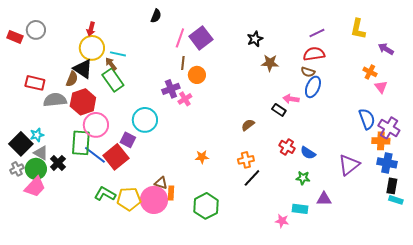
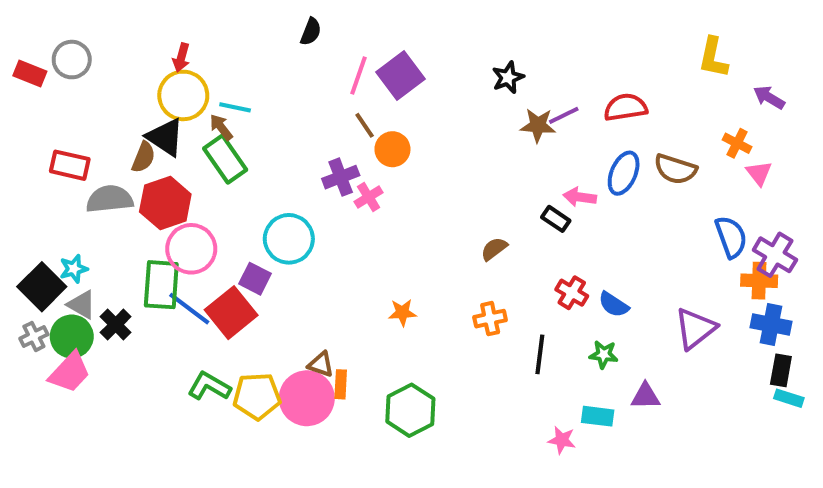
purple line: (317, 33) -> (564, 115), moved
brown line: (183, 63) -> (365, 125), turned -40
brown semicircle: (308, 72) -> (675, 169), moved, size x1.5
black line: (252, 178) -> (540, 354), moved, turned -36

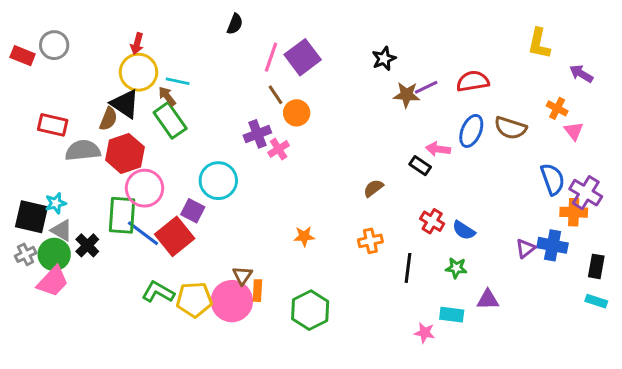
black square: (42, 287) -> (32, 217), turned -32
blue cross: (771, 325) -> (553, 245), moved
purple triangle: (695, 329) -> (525, 248), size x0.6
brown triangle: (321, 364) -> (242, 275), turned 45
black rectangle: (781, 370) -> (596, 266), moved

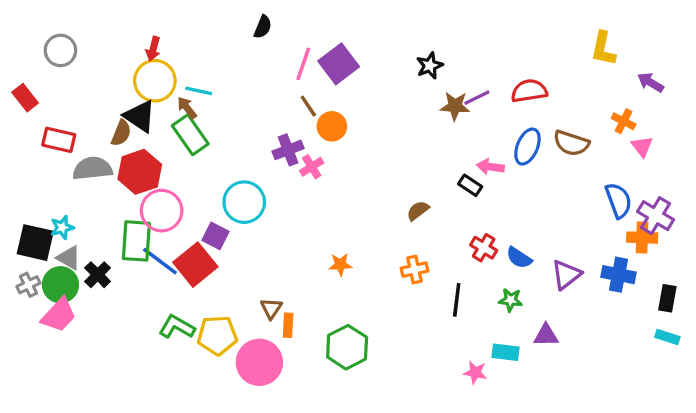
red rectangle: (23, 56) -> (25, 98), moved, turned 30
purple triangle: (525, 248) -> (566, 275), moved, size x1.4
pink circle: (232, 301) -> (259, 362), moved

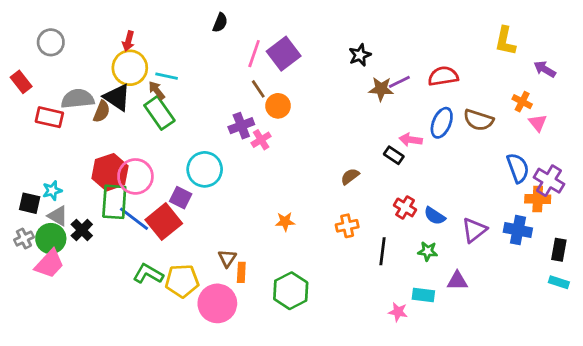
gray semicircle: (92, 168) -> (78, 99), moved
red hexagon: (140, 172) -> (110, 172), moved
black square: (35, 243) -> (30, 203), size x0.7

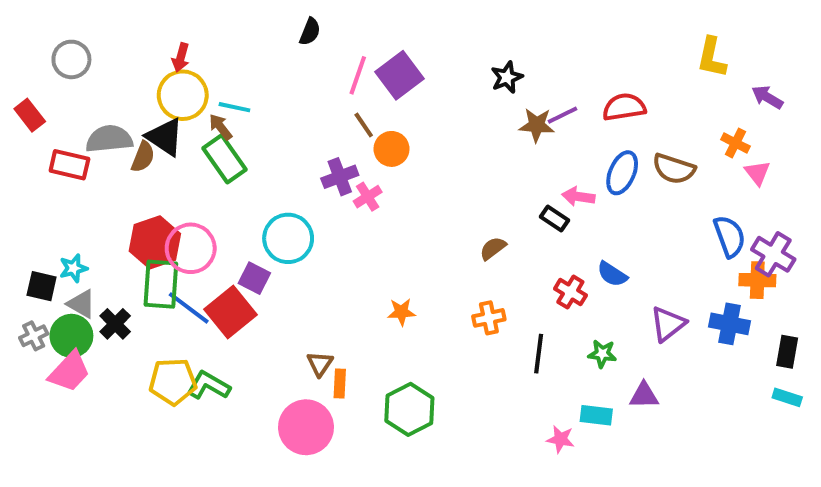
blue semicircle: (435, 216) -> (612, 274), moved
yellow pentagon: (182, 281) -> (173, 382), moved

